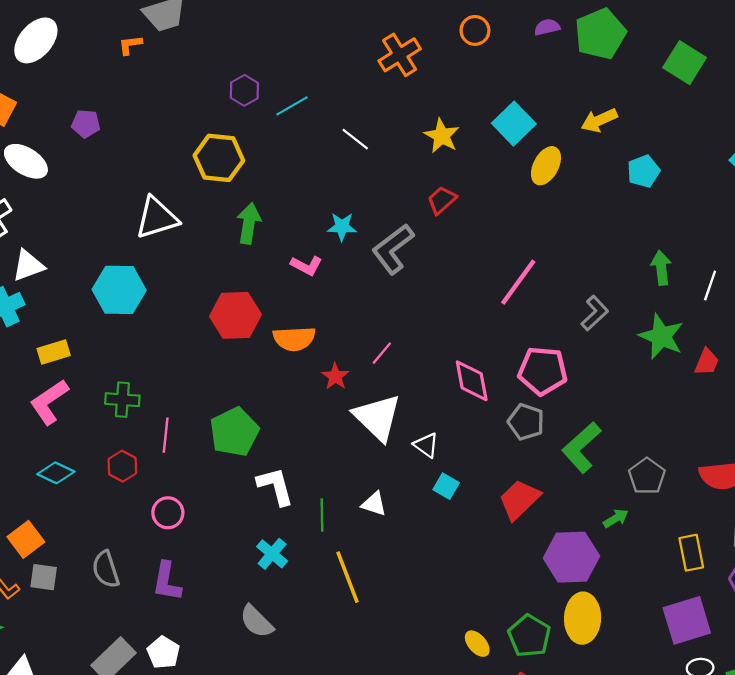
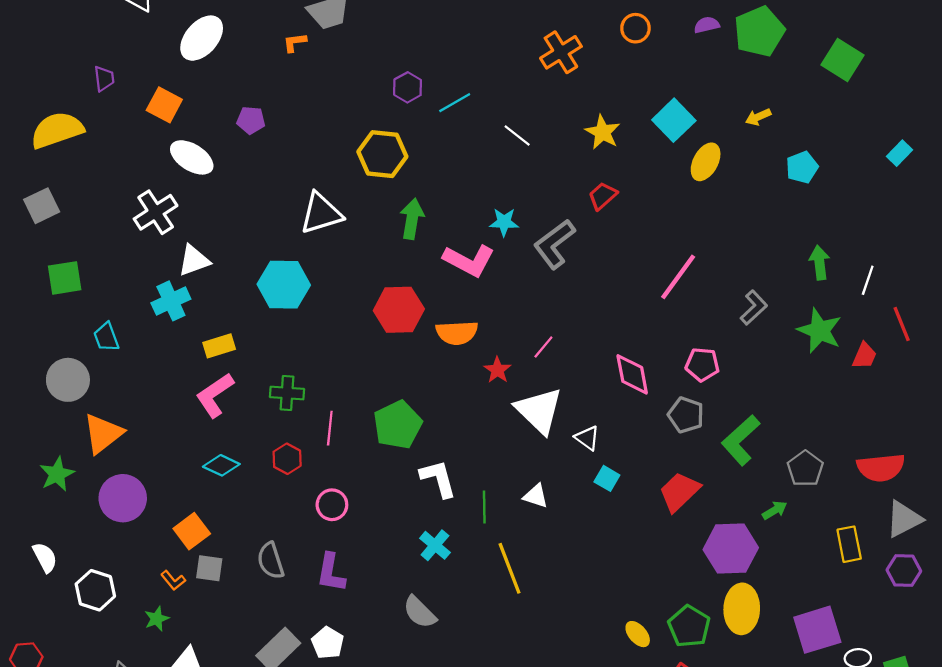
yellow arrow: (599, 120) -> (758, 117), size x0.7
pink L-shape: (306, 266) -> (469, 260), size x1.6
pink pentagon: (543, 371) -> (702, 365), size x0.7
purple square: (687, 620) -> (817, 630), moved

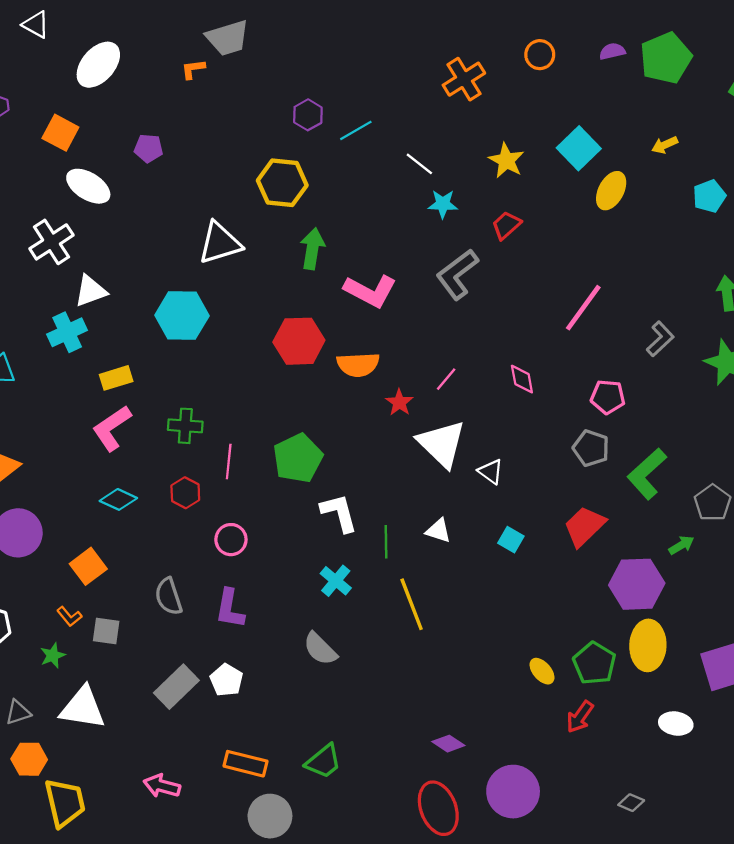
cyan star: (504, 222) -> (443, 204), moved
pink diamond: (632, 374) -> (522, 379), moved, size x0.7
cyan square: (607, 478) -> (511, 540), moved
gray square: (209, 568) -> (106, 631), moved

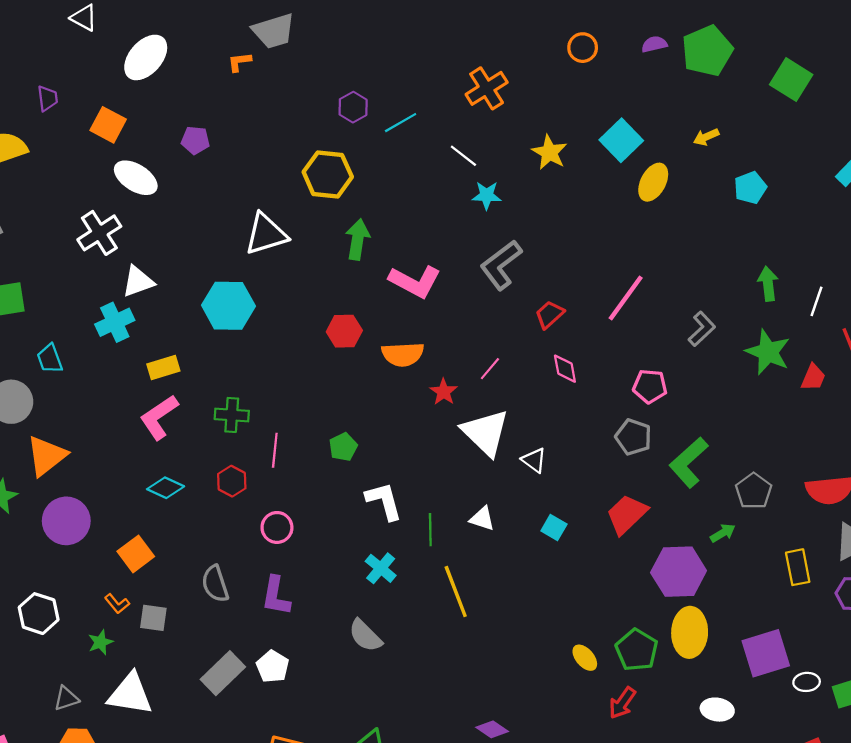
orange cross: (464, 79) -> (487, 88), moved
red trapezoid: (506, 225) -> (549, 315), moved
red hexagon: (299, 341) -> (344, 331), size x0.7
green pentagon: (298, 458) -> (343, 447), size x0.6

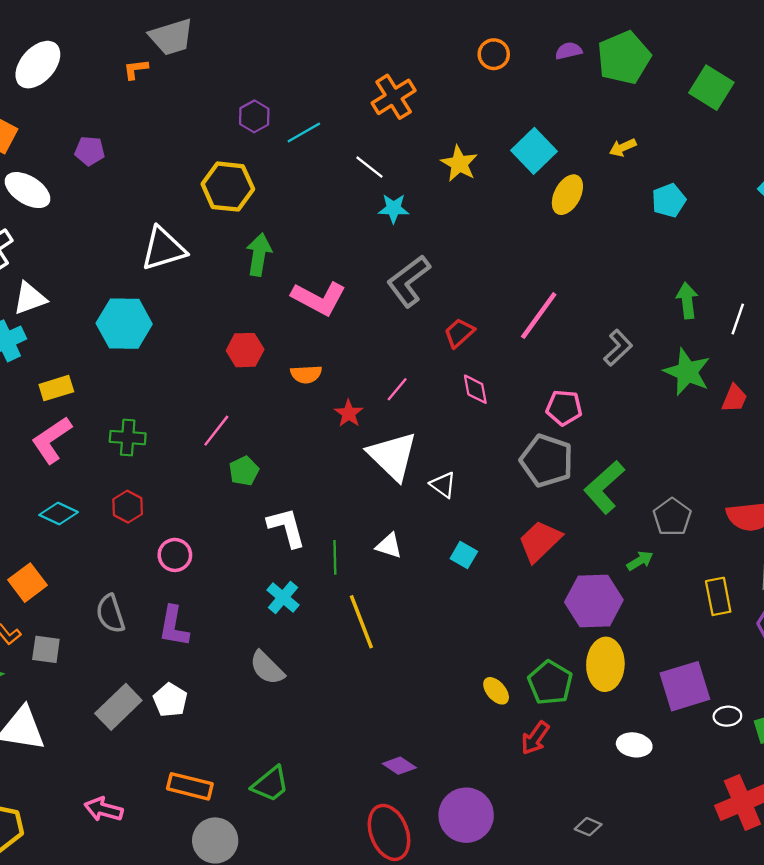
orange semicircle: (403, 354) -> (306, 374), size x0.7
gray pentagon: (633, 437) -> (547, 461), size x1.4
pink line: (275, 450) -> (216, 431), moved, turned 32

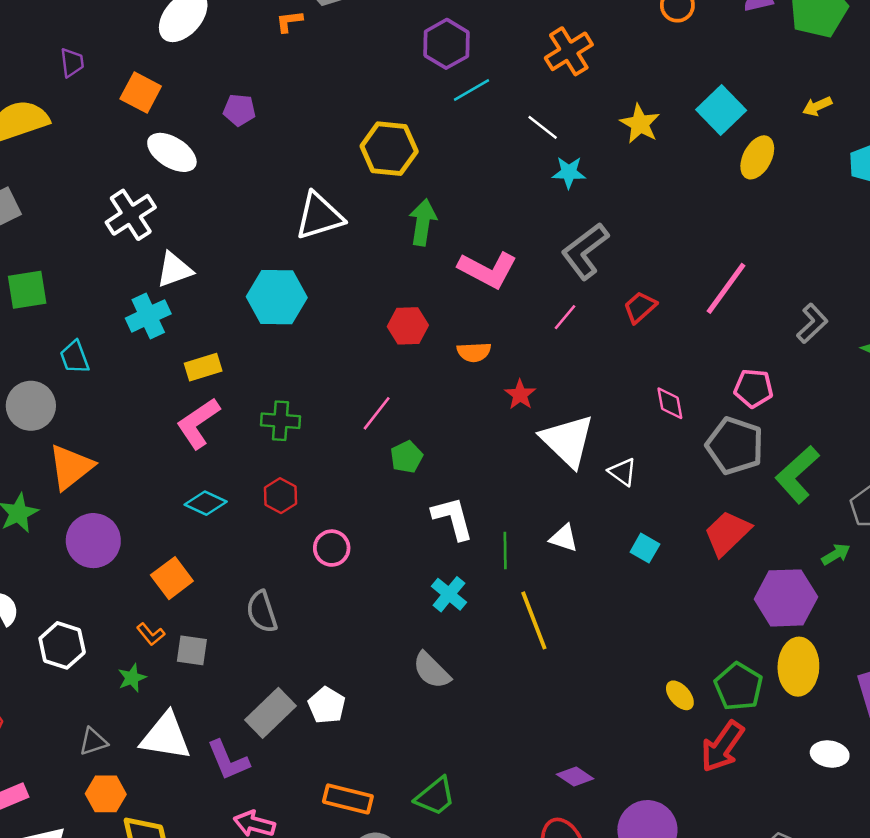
purple hexagon: (254, 116) -> (446, 44), moved, size x1.4
pink line: (397, 389) -> (565, 317), moved
pink diamond: (475, 389) -> (670, 403), moved
purple L-shape: (174, 626) -> (228, 760), moved, turned -33
red arrow: (535, 738) -> (722, 747), size x1.4

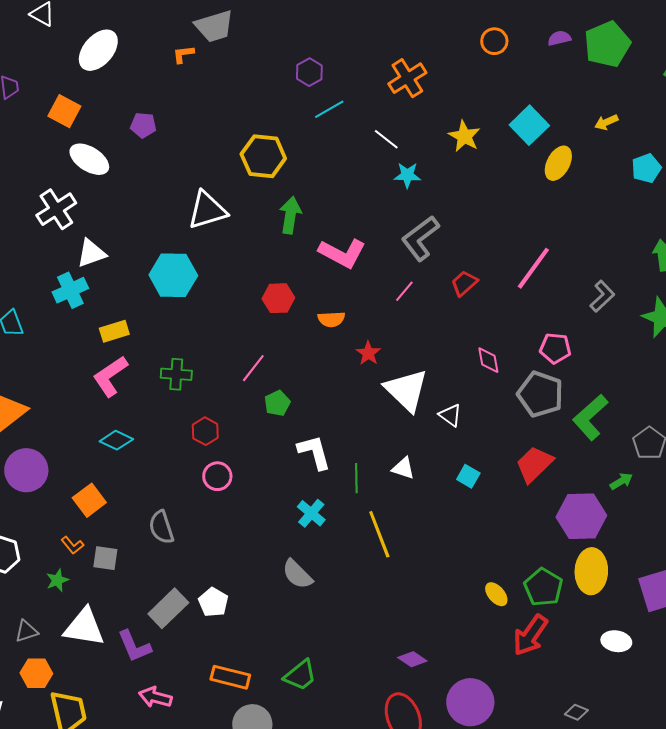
purple hexagon: (446, 44) -> (309, 72), size x0.7
red hexagon: (280, 496) -> (205, 431), moved

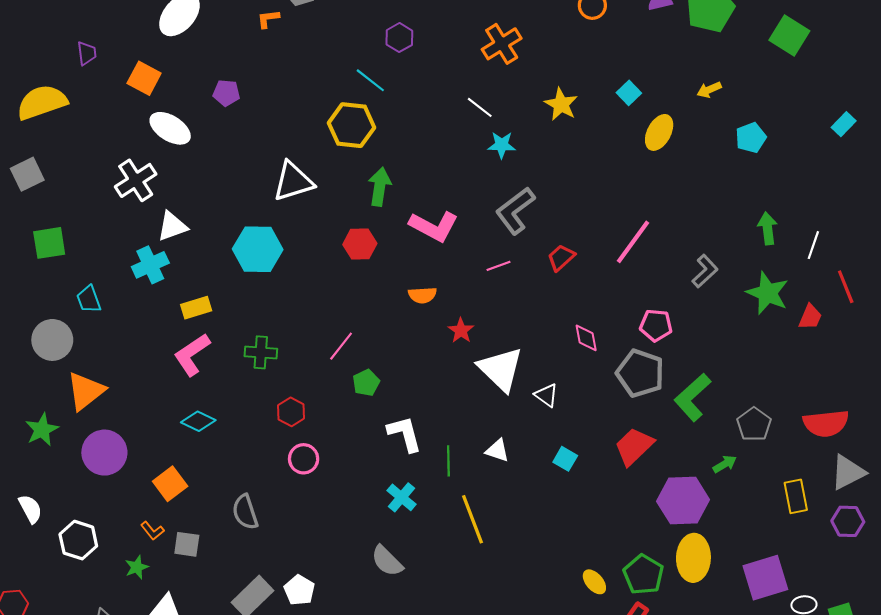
cyan line: (329, 109) -> (370, 80), moved, turned 68
cyan square: (529, 125) -> (629, 93), size x0.6
pink line: (404, 291) -> (499, 266), turned 30
red hexagon: (278, 298) -> (360, 244), moved

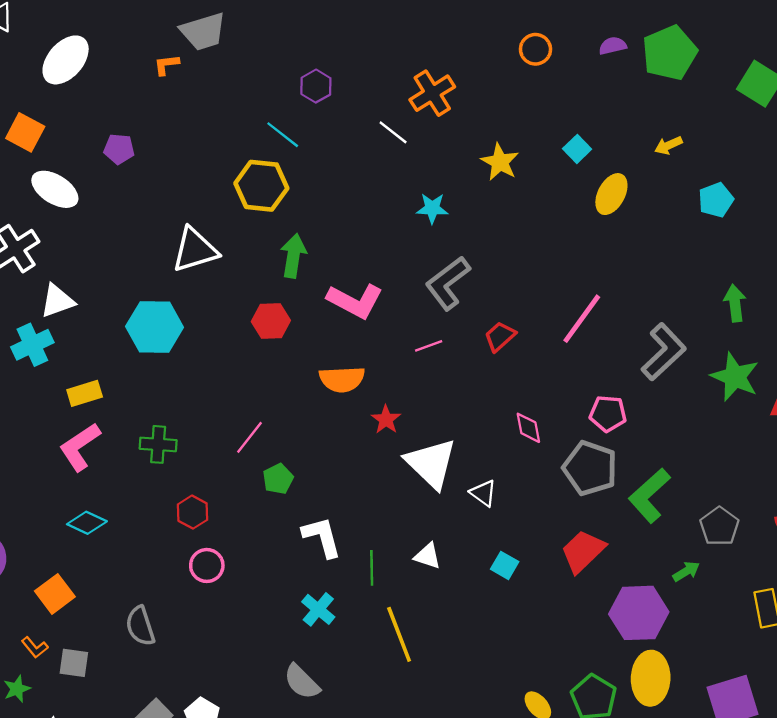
white line: (480, 107) -> (393, 132), moved
gray L-shape: (705, 271) -> (664, 352), size x1.5
orange semicircle: (422, 295) -> (342, 379), size x1.4

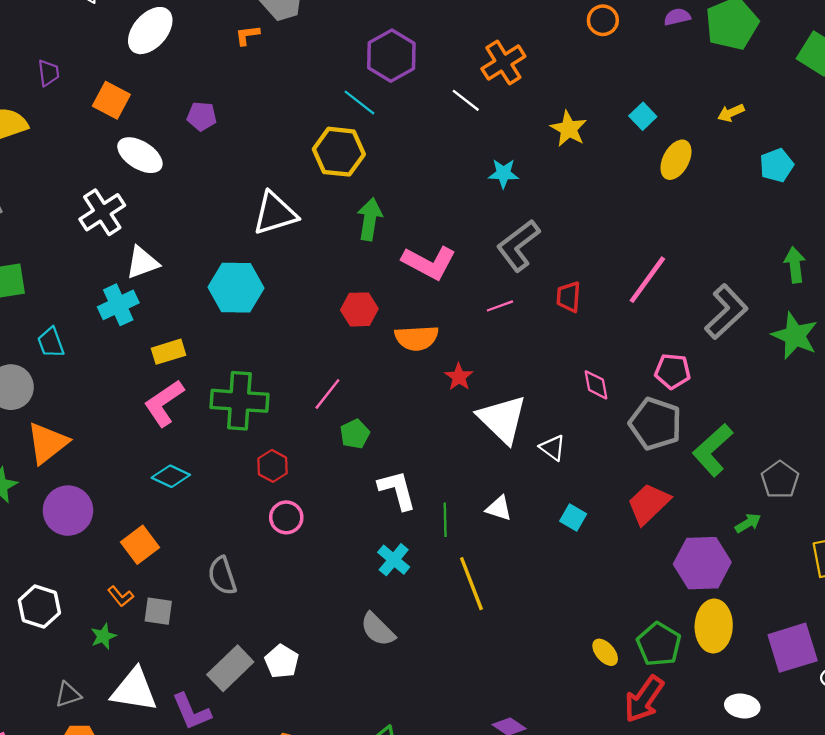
purple hexagon: (316, 86) -> (391, 56), size x1.6
red hexagon: (271, 321) -> (359, 309), moved
red trapezoid: (500, 336) -> (569, 297), turned -44
green cross: (158, 444) -> (239, 401), size x1.6

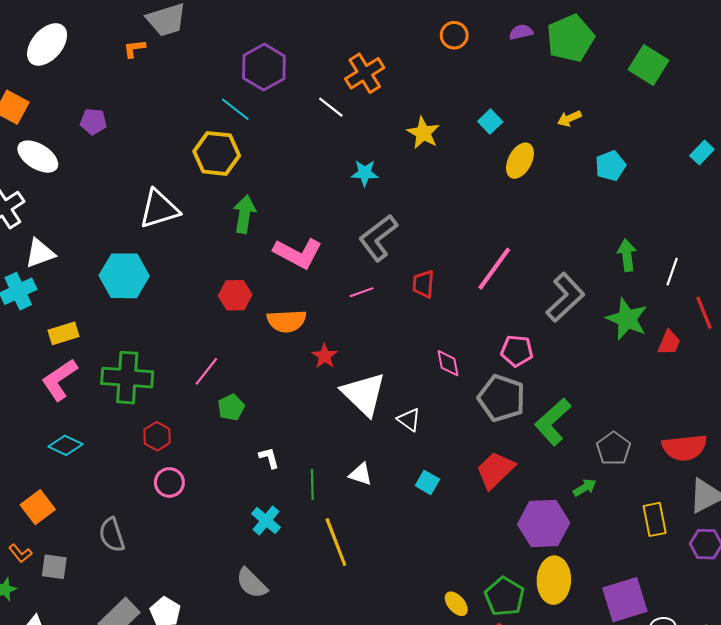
white L-shape: (397, 490) -> (269, 458), size x0.6

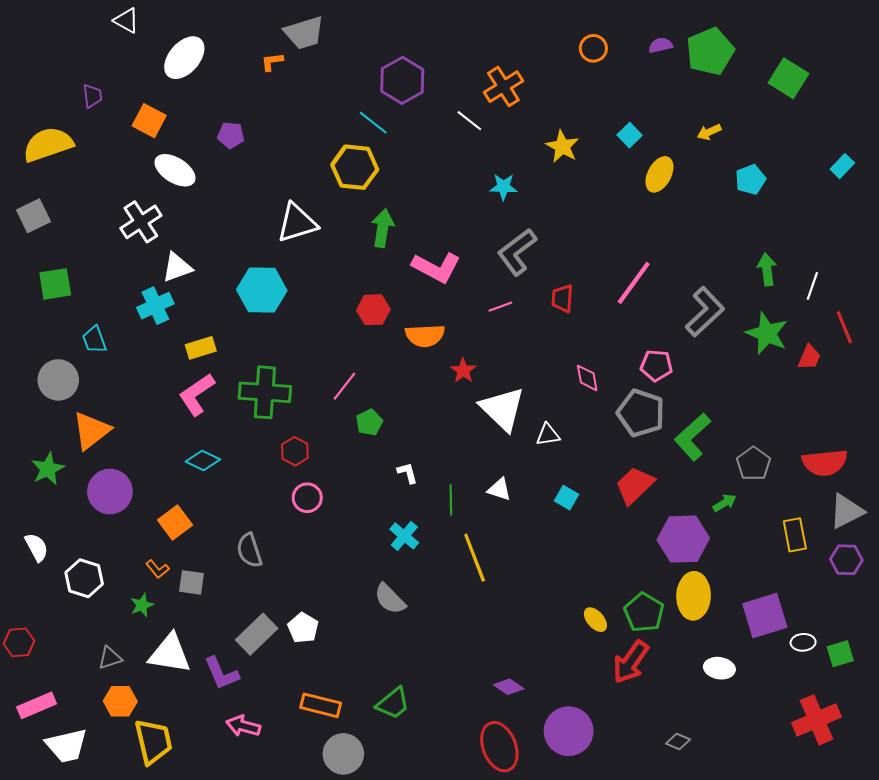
white triangle: (409, 420) -> (548, 435), turned -45

